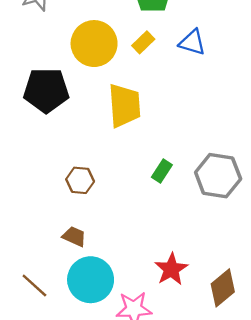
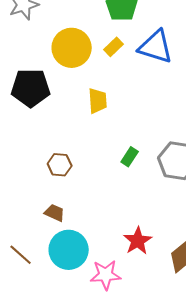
blue triangle: (192, 42) -> (156, 47), size x1.5
yellow trapezoid: (124, 105) -> (98, 101), size x0.7

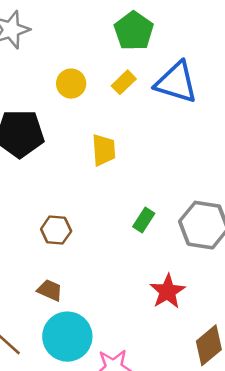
yellow circle: (72, 48) -> (71, 84), size x0.6
red star: (138, 241) -> (168, 291), moved

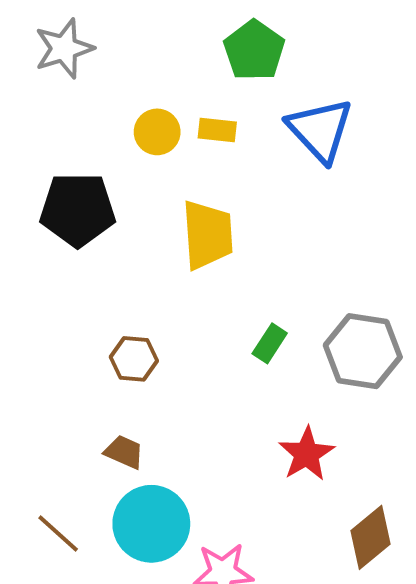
yellow rectangle: (124, 82) -> (217, 130), moved, turned 50
blue triangle: (176, 82) -> (320, 130), turned 30
yellow trapezoid: (104, 150) -> (208, 235), size x1.4

